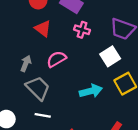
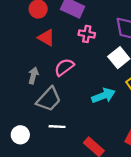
gray trapezoid: (38, 88) -> (49, 99), turned 95

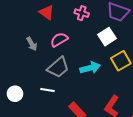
gray arrow: (33, 75) -> (32, 44), turned 128
gray trapezoid: (49, 99) -> (58, 67), moved

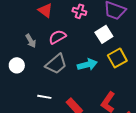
white line: (47, 90) -> (44, 97), moved
white circle: (15, 94) -> (17, 65), moved

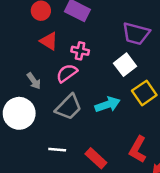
pink cross: (79, 11) -> (80, 51), moved
white circle: (17, 65) -> (19, 113), size x1.6

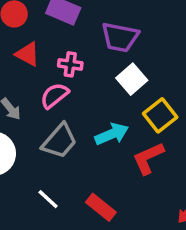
purple trapezoid: (136, 33) -> (120, 37), moved
red L-shape: (138, 149) -> (148, 158), moved, turned 40
white line: (57, 150) -> (48, 199), turned 42

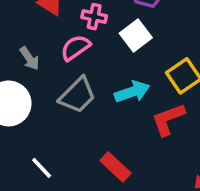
white square: (132, 79) -> (136, 36), moved
white line: (48, 199) -> (42, 168), moved

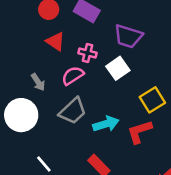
cyan arrow: (132, 92) -> (106, 124), moved

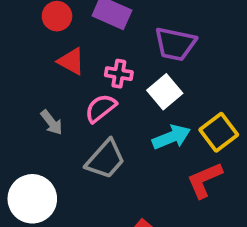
white circle: (21, 115) -> (32, 199), moved
cyan arrow: (106, 124) -> (171, 137), moved

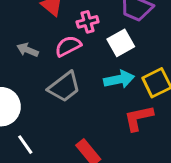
pink cross: (119, 74) -> (88, 22), turned -35
gray arrow: (52, 123) -> (28, 50), turned 140

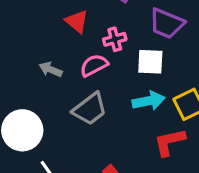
white square: (121, 43) -> (150, 62), turned 32

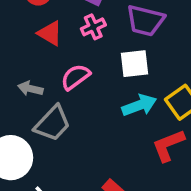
pink cross: (115, 39) -> (93, 27), moved
gray trapezoid: (90, 109) -> (52, 123), moved

